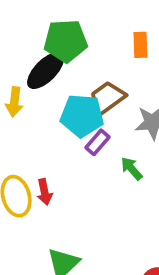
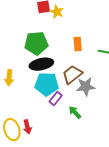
black ellipse: (46, 71) -> (41, 64), moved, turned 35
brown trapezoid: (107, 98) -> (72, 75), moved

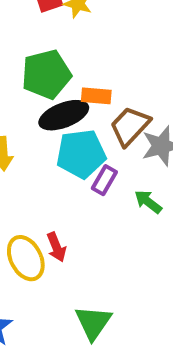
orange rectangle: (78, 44) -> (96, 96), moved, turned -72

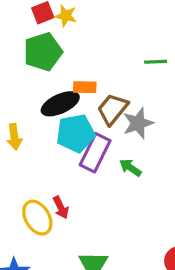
green pentagon: (46, 74) -> (43, 52), moved
purple rectangle: (104, 180) -> (95, 153), size x1.6

